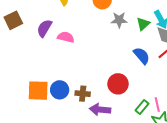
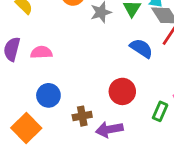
blue circle: (60, 90) -> (48, 95), moved
orange square: (38, 91) -> (26, 128), turned -30

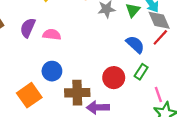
green rectangle: (160, 111) -> (141, 72), moved
brown cross: (82, 116) -> (77, 93), size x1.5

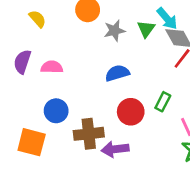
blue semicircle: (135, 44) -> (117, 73), moved, turned -54
orange square: (29, 95) -> (32, 142), turned -35

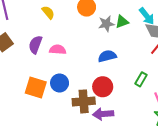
green triangle: (146, 29) -> (122, 22), moved, turned 32
red circle: (131, 112) -> (103, 87), moved
orange square: (32, 142) -> (36, 87), moved

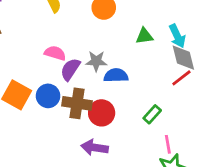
gray star: (106, 24) -> (96, 61), moved
purple semicircle: (35, 45) -> (70, 69), moved
brown cross: (84, 101) -> (77, 103), moved

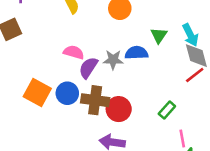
green triangle: (144, 36) -> (159, 35), turned -48
blue semicircle: (116, 75) -> (137, 53), moved

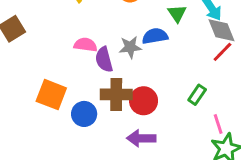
purple semicircle: (88, 68) -> (104, 60), turned -40
blue circle: (67, 93) -> (84, 114), moved

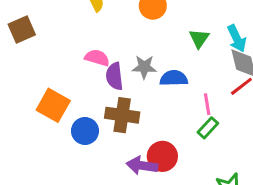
blue semicircle: (155, 36) -> (174, 78), moved
red circle: (144, 101) -> (162, 156), moved
pink line: (218, 124) -> (207, 104), moved

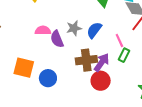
blue semicircle: (174, 78) -> (94, 30), turned -36
brown cross: (122, 115) -> (86, 60), moved
purple arrow: (142, 166) -> (102, 62), moved, turned 132

